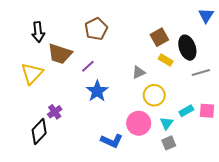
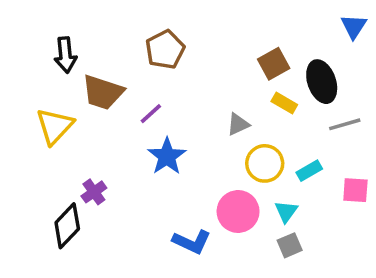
cyan rectangle: (186, 111) -> (309, 171), moved

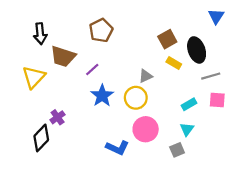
yellow circle: (265, 163) -> (136, 98), moved
pink square: (355, 190) -> (217, 100), moved
cyan triangle: (286, 211) -> (187, 129), moved

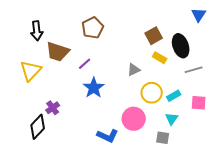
yellow circle: (136, 98) -> (152, 93), moved
pink square: (217, 100) -> (199, 103), moved
gray square: (177, 150) -> (163, 138), turned 32

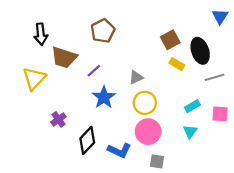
gray triangle: (134, 70) -> (136, 77), moved
yellow circle: (152, 93) -> (145, 103), moved
black diamond: (38, 127) -> (87, 140), moved
gray square: (163, 138) -> (157, 161), moved

